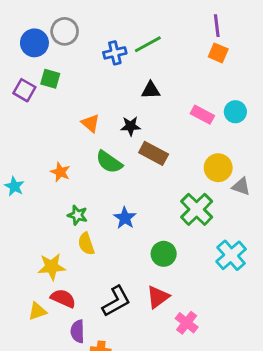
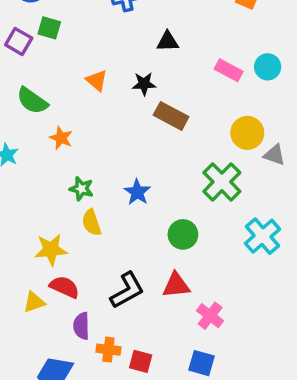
green semicircle: (109, 162) -> (32, 101), moved
red triangle: (158, 297) -> (176, 285), turned 30

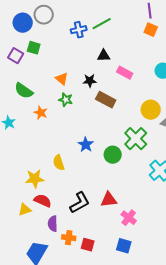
pink rectangle: (229, 70) -> (125, 73), moved
green star: (81, 189) -> (66, 100), moved
green circle: (183, 234) -> (113, 155), moved

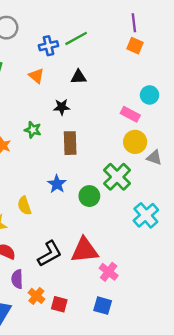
pink rectangle: (125, 73) -> (130, 114), moved
orange triangle: (62, 79) -> (36, 76), moved
brown rectangle: (106, 100) -> (70, 143), moved, turned 60
red triangle: (109, 200) -> (85, 250), size x1.4
orange cross: (69, 238) -> (36, 296), turned 32

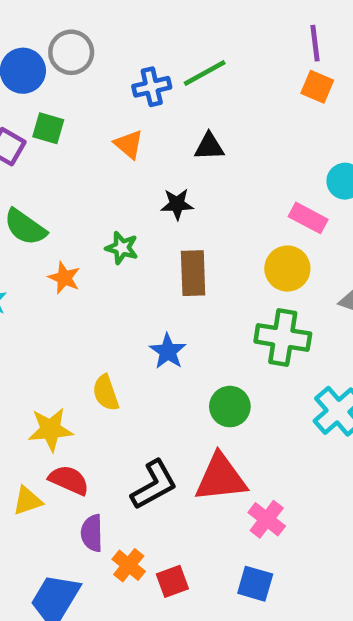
yellow circle: (135, 142) -> (287, 269), moved
green cross: (117, 177) -> (283, 338), turned -36
green circle: (89, 196) -> (230, 407), moved
red square: (59, 304) -> (172, 581), turned -35

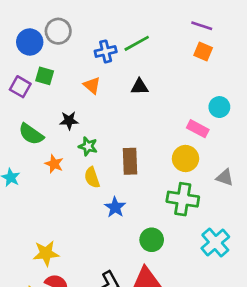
purple line: (315, 43) -> (202, 26), turned -65
black star: (177, 204) -> (69, 121), moved
yellow semicircle: (106, 393) -> (92, 177), moved

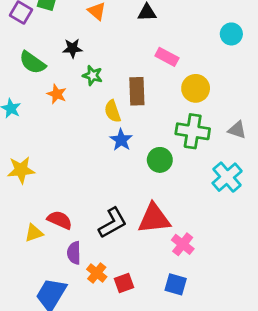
pink rectangle: (198, 129) -> (167, 57), moved
yellow semicircle: (92, 177) -> (113, 111), moved
gray triangle: (225, 177) -> (237, 130), moved
green circle: (152, 240) -> (160, 160), moved
yellow star: (46, 253) -> (21, 170), moved

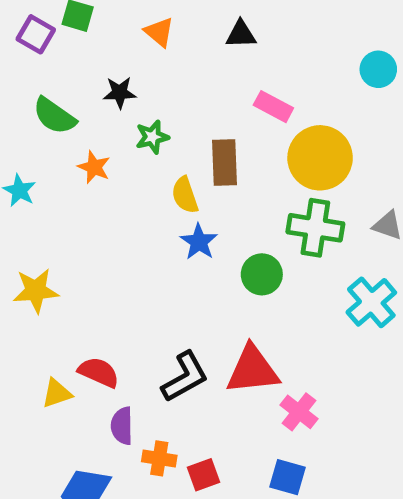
green star: (93, 75) -> (152, 137), turned -30
yellow circle: (196, 88) -> (320, 158), size x1.4
orange cross: (97, 273) -> (159, 458), turned -30

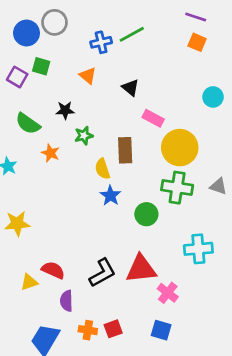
black triangle: (241, 34) -> (130, 88), moved, turned 42
cyan cross: (371, 302) -> (198, 249), moved, turned 36
orange cross: (159, 458) -> (88, 330), moved

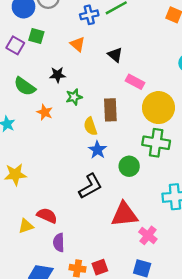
black L-shape: (102, 273) -> (90, 186), moved

